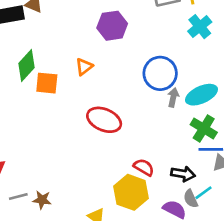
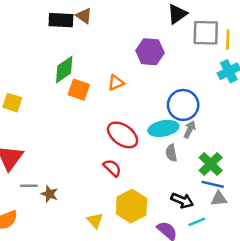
cyan ellipse: (201, 95) -> (163, 128), moved
red semicircle: (144, 167) -> (112, 168), moved
gray semicircle: (191, 199) -> (171, 153), moved

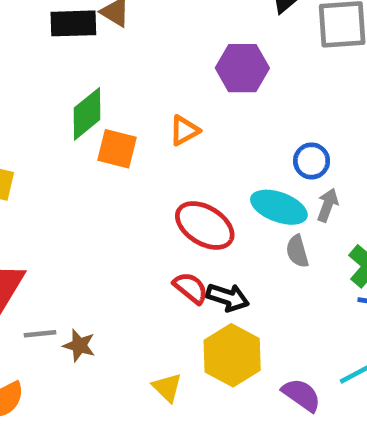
blue circle: (183, 105) -> (312, 161), size x0.6
cyan ellipse: (163, 128) -> (279, 207), turned 36
black arrow: (182, 200) -> (228, 297), moved

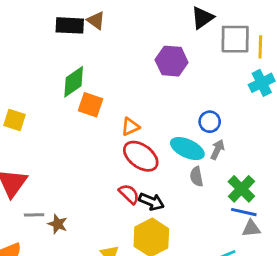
orange triangle: (184, 130) -> (130, 127), moved

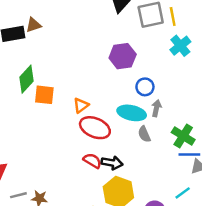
brown triangle: (96, 20) -> (34, 25), turned -42
purple hexagon: (172, 61) -> (123, 56), moved

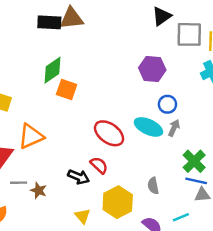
brown triangle: (34, 25) -> (72, 18), size x1.5
orange triangle: (81, 105) -> (31, 136), moved, size x1.6
gray semicircle: (144, 134) -> (153, 186), moved
black arrow: (112, 163) -> (79, 177), moved

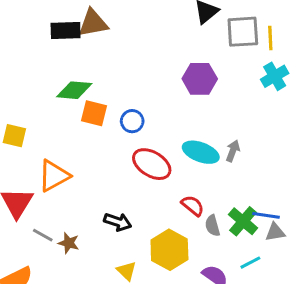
green diamond: (52, 70) -> (74, 90), turned 44
blue circle: (167, 104) -> (132, 121), moved
green cross: (194, 161) -> (243, 221), moved
red semicircle: (99, 165) -> (193, 206), moved
gray line: (19, 183) -> (43, 235), turned 35

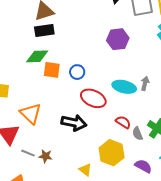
black rectangle: (66, 31) -> (44, 30), moved
orange triangle: (54, 176) -> (31, 114), turned -40
black arrow: (118, 222) -> (74, 123), moved, size x1.4

